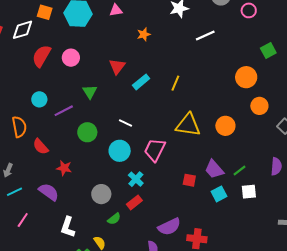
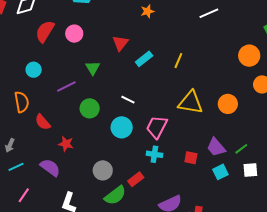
cyan circle: (39, 99) -> (34, 70), moved
cyan cross: (136, 179) -> (154, 154), moved, turned -35
green semicircle: (114, 219) -> (115, 195), size x1.6

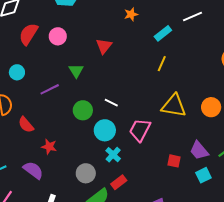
cyan rectangle: (144, 59) -> (163, 33), moved
green circle: (90, 108) -> (83, 110), moved
cyan cross: (154, 154) -> (113, 155), moved, turned 35

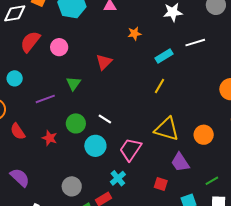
red star: (49, 147) -> (50, 138), moved
purple trapezoid: (199, 151) -> (180, 162), moved
cyan cross: (113, 155) -> (118, 178), moved

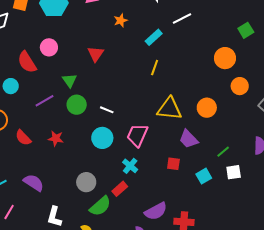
red semicircle: (30, 42) -> (27, 62), moved, turned -60
green circle: (76, 123) -> (77, 105), moved

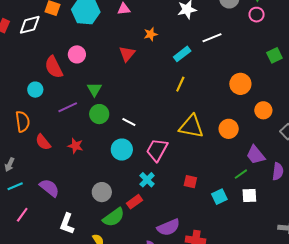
red triangle: (96, 54) -> (127, 54), moved
orange circle: (225, 58) -> (240, 84), moved
purple trapezoid: (189, 139) -> (256, 155), moved

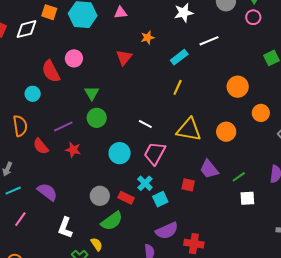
purple line: (68, 107) -> (63, 126), moved
white line: (129, 122) -> (145, 124), moved
purple trapezoid: (256, 155) -> (209, 169), moved
cyan square: (219, 197) -> (160, 199), moved
red rectangle: (135, 202) -> (126, 198), moved, turned 63

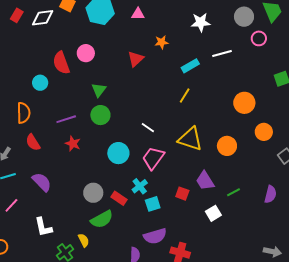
pink circle: (253, 17) -> (259, 38), moved
red semicircle: (41, 146) -> (33, 142), moved
white square: (247, 198) -> (213, 213), moved, turned -35
white L-shape: (65, 228) -> (43, 227), moved, turned -40

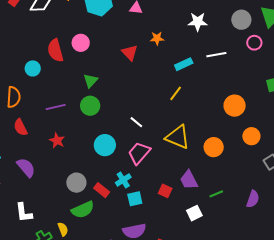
red triangle: (136, 59) -> (130, 53), turned -36
red star: (73, 144) -> (57, 141), moved

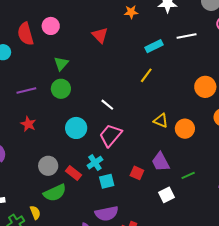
orange star: (157, 38) -> (131, 12), moved
yellow triangle: (178, 137) -> (161, 121), moved, size x0.6

